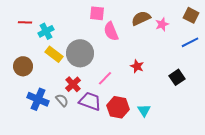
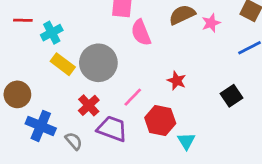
brown circle: (23, 66) -> (17, 94), moved
gray semicircle: (62, 100) -> (74, 141), moved
red hexagon: (118, 107) -> (160, 120), moved

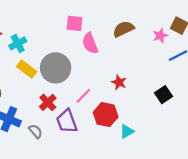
pink star: (211, 23) -> (160, 36), moved
purple trapezoid: (112, 129) -> (67, 121), turned -130
cyan triangle: (186, 141) -> (127, 131), turned 32

